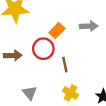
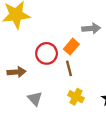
orange rectangle: (57, 31) -> (71, 47), moved
brown arrow: (13, 55) -> (16, 72), moved

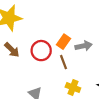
gray arrow: (91, 28) -> (84, 46), moved
brown arrow: (16, 72) -> (12, 50), moved, turned 56

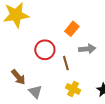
orange rectangle: (63, 42) -> (72, 29), moved
brown arrow: (12, 50) -> (18, 77), moved

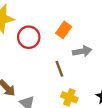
red circle: (45, 50) -> (29, 37), moved

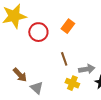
gray arrow: (82, 51) -> (87, 69), moved

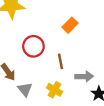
red circle: (38, 32) -> (33, 46), moved
yellow cross: (72, 83) -> (55, 90), moved

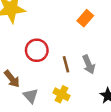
orange rectangle: (70, 25) -> (85, 18), moved
gray arrow: (84, 76) -> (89, 64), moved, turned 72

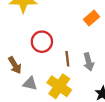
yellow cross: (62, 94) -> (59, 86), size x1.5
gray triangle: (31, 96) -> (30, 84), turned -42

